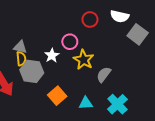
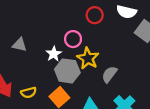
yellow semicircle: (21, 59) -> (29, 93), moved, turned 80
gray hexagon: (32, 71) -> (67, 71), moved

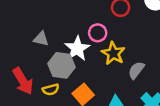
white star: (54, 54) -> (77, 49), size x1.5
gray hexagon: (67, 71) -> (61, 65), moved

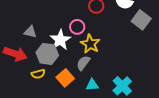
gray semicircle: (136, 70) -> (83, 63), moved
red arrow: (23, 81) -> (15, 54), moved, turned -40

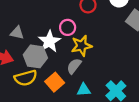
yellow star: (90, 44) -> (82, 46), turned 30
yellow semicircle: (38, 74) -> (26, 78), size x1.5

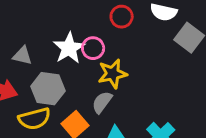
white star: (49, 41) -> (69, 48), moved

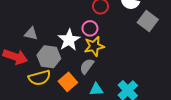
white star: (69, 48) -> (69, 40), moved
pink circle: (93, 48) -> (90, 28), moved

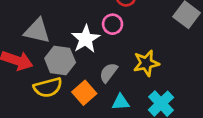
gray triangle: (31, 34) -> (37, 31), size x1.5
yellow star: (94, 46) -> (146, 63), moved

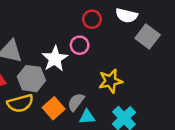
gray semicircle: (108, 73) -> (76, 102), moved

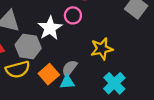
cyan triangle: (87, 117) -> (67, 82), moved

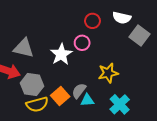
gray hexagon: (28, 46) -> (32, 85), moved
yellow semicircle: (18, 69) -> (37, 104), moved
cyan triangle: (67, 82) -> (87, 100), moved

